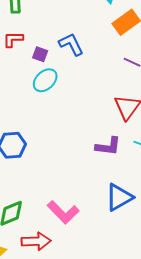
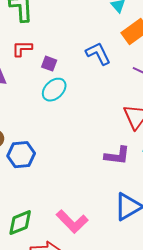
blue L-shape: (71, 44) -> (98, 54), moved

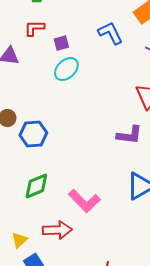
purple square: (49, 64) -> (61, 43), turned -35
green diamond: (20, 223) -> (36, 186), moved

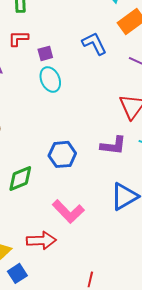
cyan ellipse: (66, 69) -> (50, 79), turned -70
blue hexagon: (33, 134) -> (62, 154), moved
green diamond: (36, 186) -> (20, 178), moved

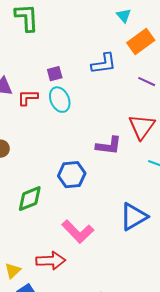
red L-shape: (18, 38) -> (28, 98), moved
blue L-shape: (94, 43) -> (104, 64), turned 108
purple L-shape: (113, 145) -> (109, 146), moved

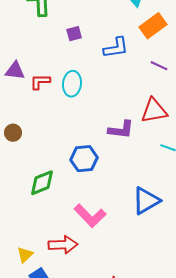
purple square: (55, 74) -> (74, 34), moved
cyan ellipse: (60, 100) -> (72, 84), turned 30
red triangle: (142, 127) -> (154, 111), turned 44

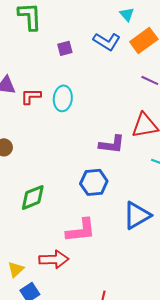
blue L-shape: (116, 48) -> (107, 41), moved, turned 40
blue hexagon: (84, 159) -> (94, 182), moved
pink L-shape: (90, 216) -> (81, 230), turned -52

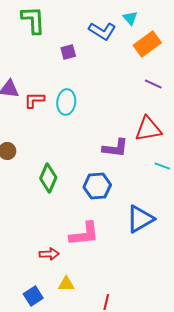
blue L-shape: (107, 41) -> (102, 31), moved
green diamond: (33, 197) -> (48, 178), moved, turned -44
red arrow: (54, 259) -> (49, 254), moved, size x0.7
yellow triangle: (16, 269) -> (66, 284), moved, turned 42

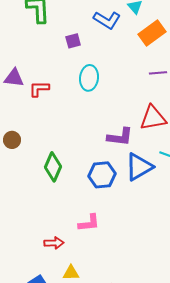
purple line: (153, 84) -> (158, 73), turned -30
cyan ellipse: (66, 102) -> (89, 78), moved
blue triangle: (140, 219) -> (139, 167), moved
pink L-shape: (84, 234) -> (89, 223), size x0.7

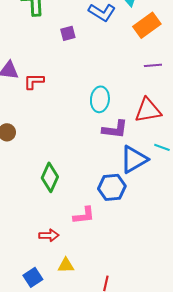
cyan ellipse: (89, 78) -> (100, 99), moved
green diamond: (53, 167) -> (50, 177), moved
blue hexagon: (102, 175) -> (112, 187), moved

